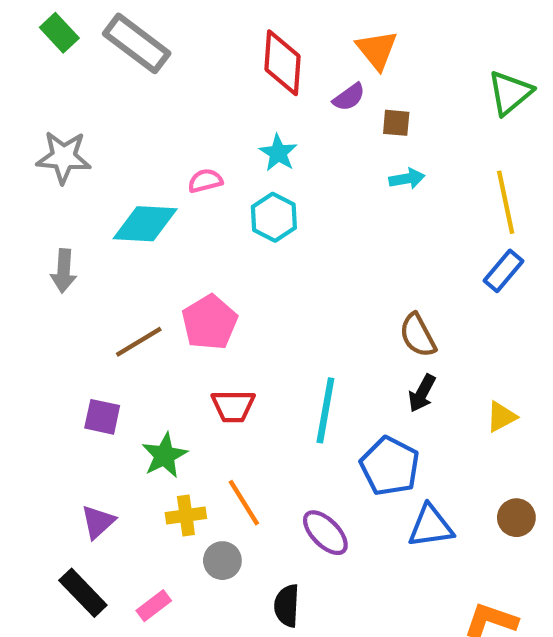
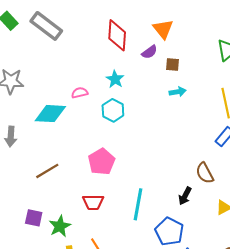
pink pentagon: (210, 322) -> (101, 162), moved
brown semicircle: (418, 335) -> (205, 173), moved
purple square: (102, 417) -> (34, 218), moved

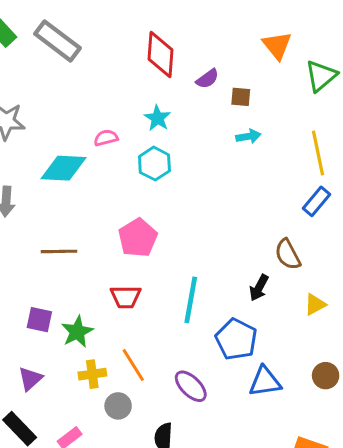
orange triangle: (163, 29) -> (277, 45), moved
brown line: (47, 171) -> (59, 251), turned 30

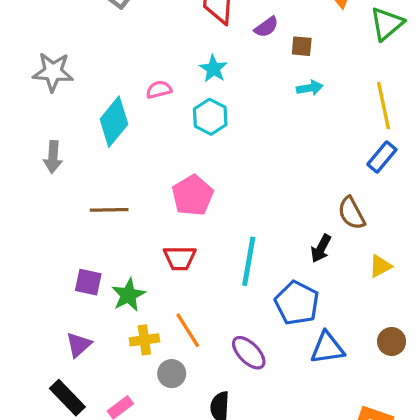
cyan diamond: (64, 168) -> (114, 122), turned -54

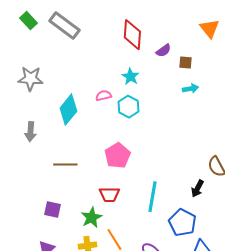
pink semicircle: (159, 90) -> (103, 96), moved
green star: (128, 295) -> (91, 218), moved

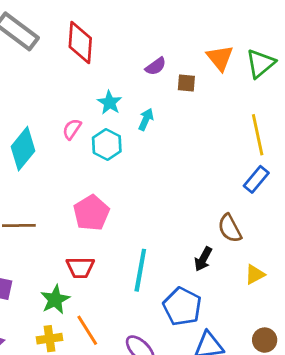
orange triangle: (209, 29) -> (220, 58), moved
red diamond: (132, 35) -> (80, 43), moved
cyan arrow: (190, 89) -> (146, 119), moved, turned -56
pink semicircle: (103, 96) -> (72, 129), turned -42

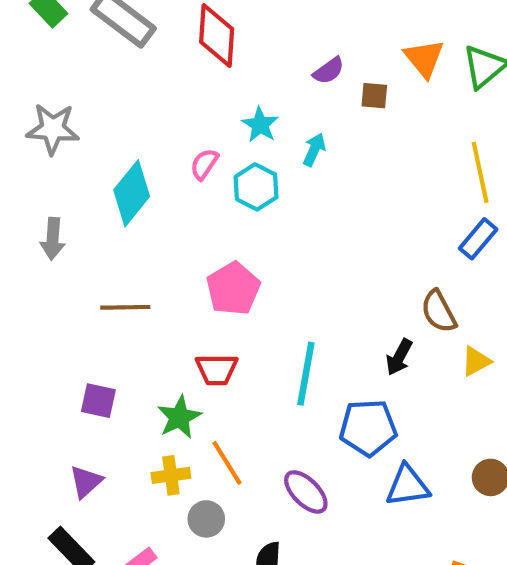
yellow triangle: (255, 274) -> (476, 361), moved
blue pentagon: (182, 307) -> (368, 428), turned -30

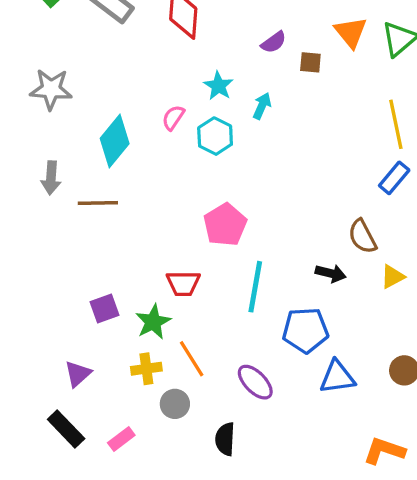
pink pentagon: (233, 289) -> (225, 225), moved
brown line: (125, 307) -> (98, 203), moved
black arrow: (399, 357) -> (331, 273), turned -104
purple square: (98, 401) -> (105, 308), moved, turned -32

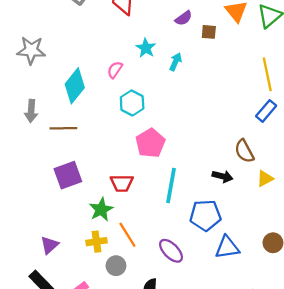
cyan hexagon: (215, 136) -> (132, 103), moved
purple square: (105, 308) -> (68, 175), moved, size x1.4

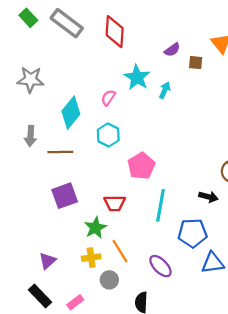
cyan star: (146, 48) -> (137, 77), size x1.4
cyan hexagon: (132, 103) -> (108, 135), moved

